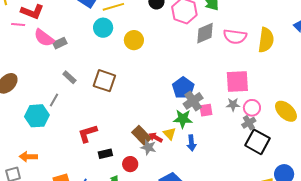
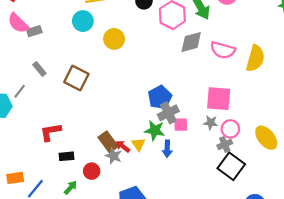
blue arrow: (191, 143) -> (167, 149), moved

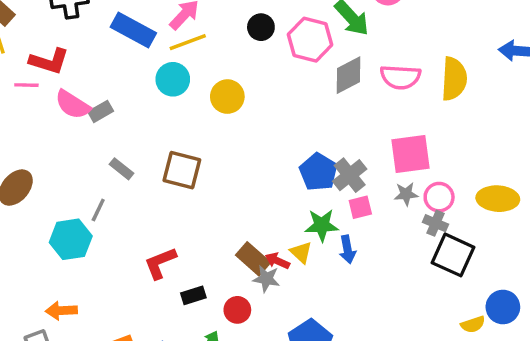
gray cross: (168, 113) -> (350, 175), moved
yellow ellipse: (266, 138) -> (498, 199), turned -35
gray cross: (225, 144) -> (435, 223), turned -32

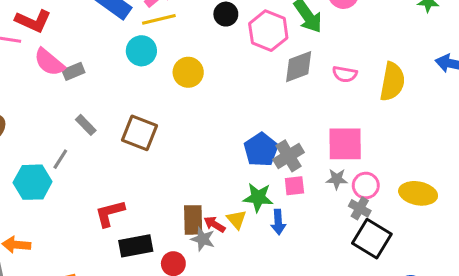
pink semicircle: (400, 77) -> (345, 74), size x0.7
brown rectangle: (253, 259) -> (193, 220), turned 40
black rectangle: (193, 295) -> (136, 246), size x1.5

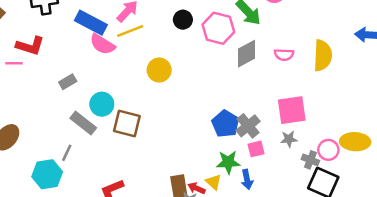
cyan circle: (141, 51) -> (102, 104), moved
pink semicircle: (49, 62) -> (102, 44), moved
gray rectangle: (86, 125) -> (83, 123), size x1.5
pink circle: (366, 185) -> (328, 150), moved

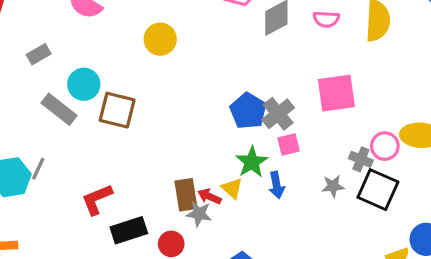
gray star: (289, 139) -> (333, 186), moved
gray line: (67, 153) -> (38, 169), moved
green star: (228, 162) -> (252, 162), turned -30

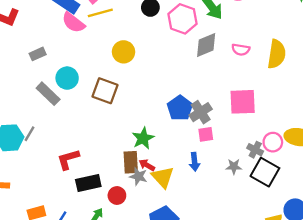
brown square: (117, 110) -> (105, 91), moved
green star: (252, 162) -> (143, 138), moved
yellow triangle: (232, 188) -> (163, 177), moved, size x1.5

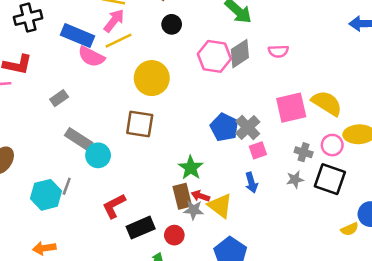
pink hexagon: (183, 19) -> (214, 56), moved
yellow circle: (124, 52) -> (152, 78), size x1.4
yellow semicircle: (277, 54) -> (327, 103), moved, turned -56
cyan circle: (67, 78) -> (98, 155), moved
gray cross: (255, 150) -> (304, 152), moved

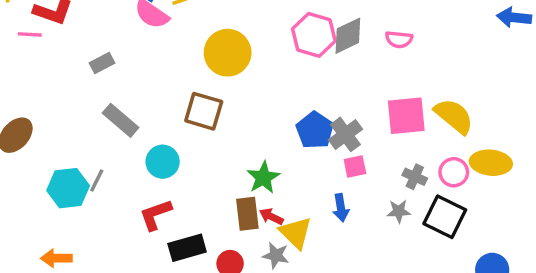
cyan circle: (98, 155) -> (163, 162), moved
gray star: (194, 210) -> (276, 255), moved

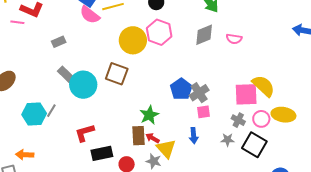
pink hexagon: (314, 35) -> (159, 32), moved
pink square: (406, 116) -> (246, 94), moved
cyan circle: (163, 162) -> (83, 85), moved, size x1.4

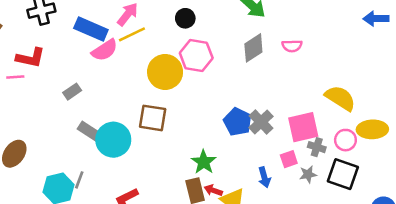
pink semicircle: (90, 15) -> (105, 50), turned -60
pink square: (246, 94) -> (303, 127), moved
pink square: (203, 112) -> (289, 159), moved

